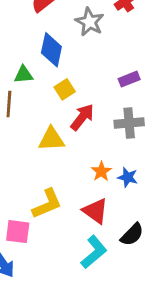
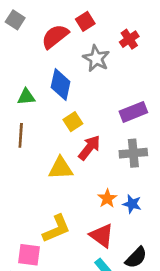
green triangle: (24, 75) -> (26, 97), moved
purple rectangle: (129, 79) -> (133, 112), size x1.4

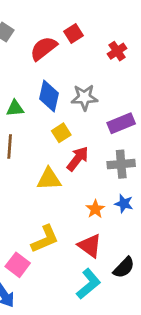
gray star: (96, 58) -> (84, 97), moved, turned -30
blue star: (132, 204) -> (124, 204), moved
pink square: (29, 255) -> (18, 265), turned 30

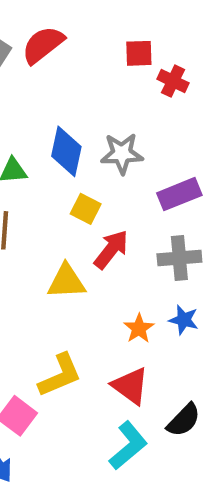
red square: (74, 33) -> (139, 53), moved, turned 30
red semicircle: (44, 48) -> (43, 45), moved
red cross: (117, 51) -> (173, 81), turned -30
yellow square: (61, 133) -> (86, 209), turned -30

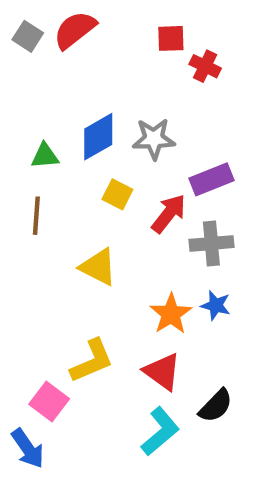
blue diamond: (66, 151) -> (98, 137), turned 48
red arrow: (111, 249) -> (169, 214), moved
yellow triangle: (66, 281) -> (98, 267), turned 30
orange star: (139, 328) -> (171, 314), size x1.4

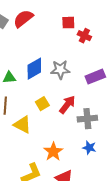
purple rectangle: (211, 179) -> (95, 77), moved
yellow square: (117, 194) -> (42, 104), moved, turned 32
yellow triangle: (98, 267) -> (22, 125), moved
orange star: (171, 314) -> (53, 152), moved

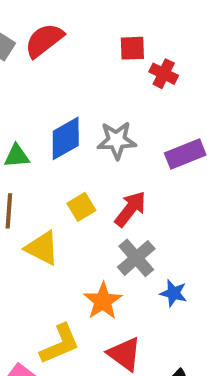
gray cross: (87, 119) -> (136, 258), moved, turned -36

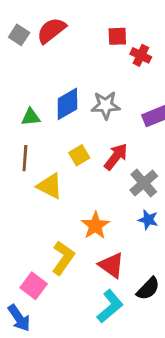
gray cross: (136, 258) -> (144, 183), moved
yellow L-shape: (60, 344) -> (63, 258), turned -32

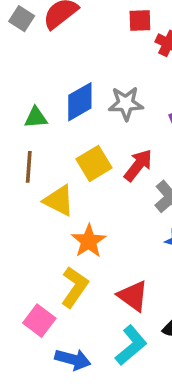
yellow square: (79, 155) -> (94, 163), size x1.4
orange star: (95, 226) -> (89, 241), moved
blue arrow: (19, 318) -> (73, 359), moved, turned -40

